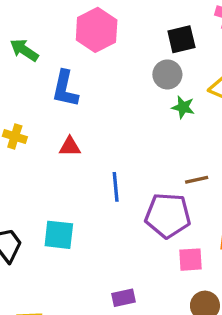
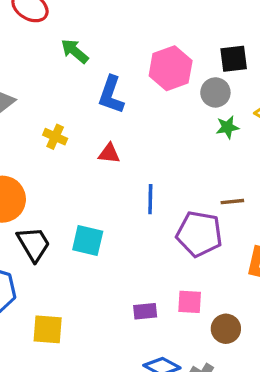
pink hexagon: (97, 30) -> (171, 68), moved
green star: (183, 107) -> (227, 127), turned -30
pink square: (190, 260) -> (190, 302), moved

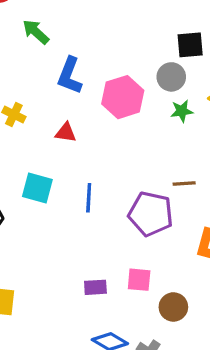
pink hexagon: (171, 68) -> (123, 97), moved
blue line: (150, 199) -> (89, 198), moved
cyan square: (88, 241) -> (37, 188), moved

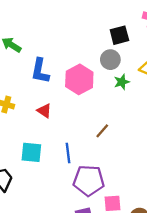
red triangle: (66, 133) -> (44, 111), turned 35
brown line: (184, 184) -> (102, 131), moved, turned -35
purple pentagon: (151, 214) -> (89, 181), moved

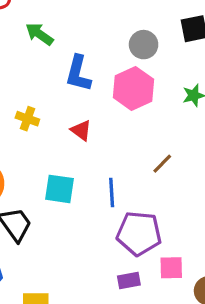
gray circle: (110, 60) -> (144, 45), moved

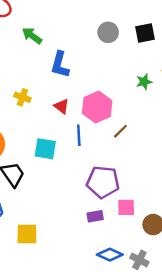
gray circle: (144, 45) -> (108, 32), moved
pink hexagon: (133, 88) -> (97, 107), moved
blue line: (112, 192) -> (79, 135), moved

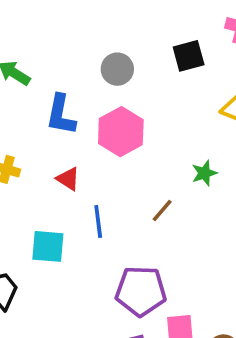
gray circle: (108, 32) -> (117, 69), moved
green star: (144, 82) -> (204, 173), moved
pink hexagon: (97, 107) -> (121, 132), moved

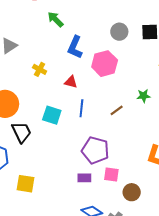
gray circle: (117, 69) -> (119, 32), moved
red triangle: (68, 179) -> (71, 82), turned -32

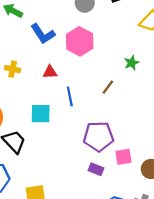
blue L-shape: (75, 47) -> (43, 34), turned -40
purple rectangle: (84, 178) -> (96, 169), turned 40

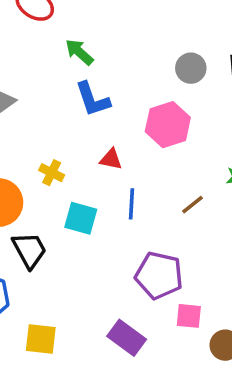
blue L-shape: (43, 34) -> (92, 99), moved
yellow cross: (13, 69) -> (52, 173), moved
purple rectangle: (96, 169) -> (127, 338), moved, size x1.5

